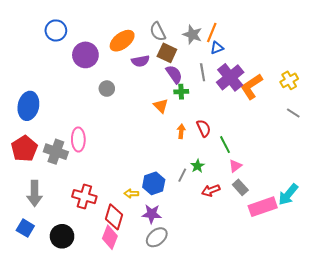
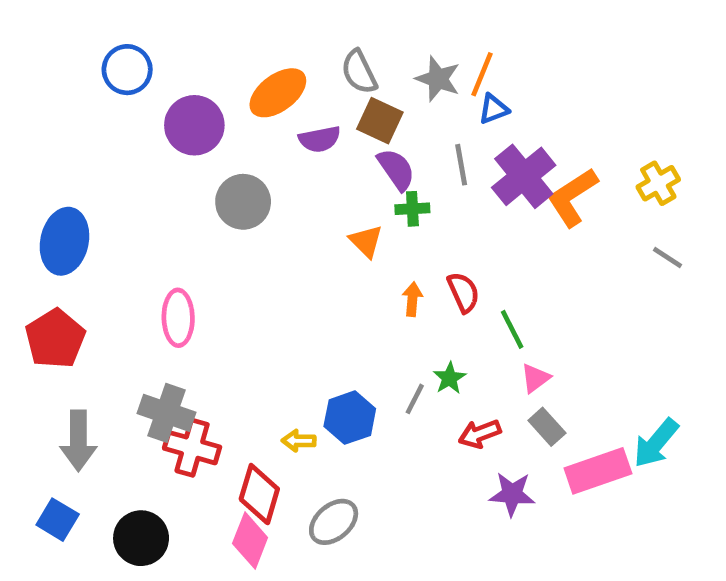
gray circle: (107, 89) -> (243, 202), size x1.5
gray cross: (56, 152) -> (167, 413), moved
purple star: (152, 214) -> (512, 494), moved
gray ellipse: (157, 237) -> (334, 522), moved

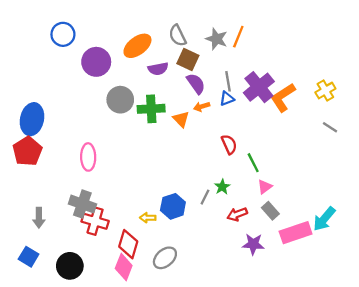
blue triangle: (494, 109) -> (227, 99), moved
green cross: (412, 209) -> (151, 109), moved, size x1.6
orange arrow: (412, 299) -> (202, 107), moved, turned -112
red pentagon: (55, 339) -> (27, 151), moved
gray arrow: (78, 441) -> (39, 218), size x0.7

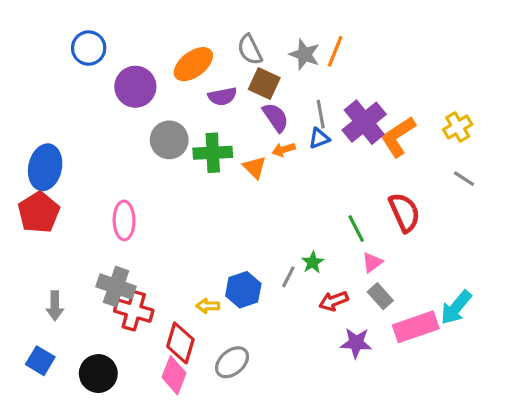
red semicircle: (229, 144) -> (404, 212), moved, size x1.4

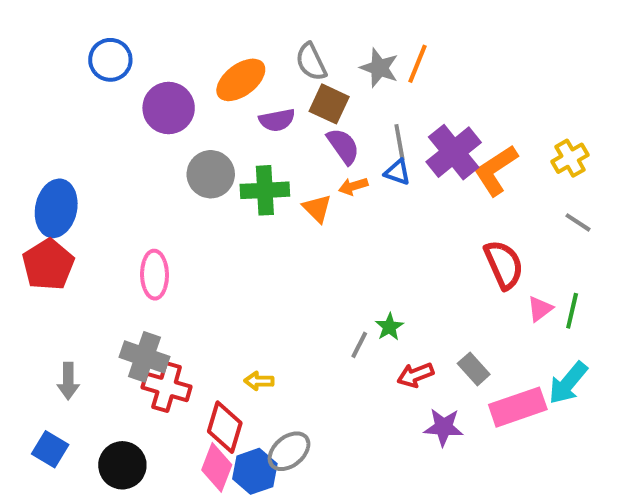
blue triangle: (319, 138) -> (397, 172), turned 40
green line: (356, 229) -> (572, 311), moved, turned 40
pink triangle: (372, 262) -> (540, 309), moved
blue hexagon: (243, 290) -> (255, 471), moved

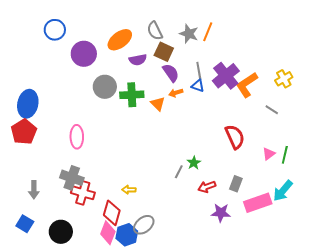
gray line: (578, 222) -> (272, 110), moved
red semicircle: (504, 265) -> (235, 137), moved
gray rectangle: (474, 369) -> (236, 184), turned 63

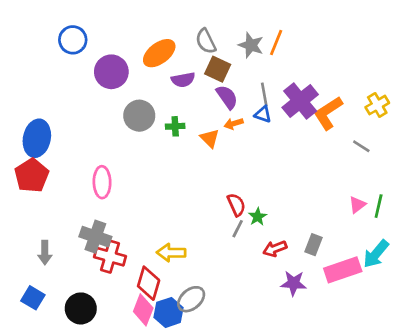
green cross: (132, 95) -> (175, 126), size x0.6
red semicircle: (235, 137) -> (236, 205), moved, size x0.7
yellow arrow: (129, 190) -> (171, 253), size x1.5

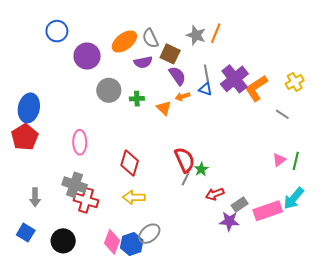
gray semicircle: (206, 41) -> (150, 38), moved
red semicircle: (236, 205) -> (185, 160), size x1.4
gray rectangle: (313, 245) -> (240, 205), moved, turned 35
red diamond: (149, 283) -> (130, 163), moved

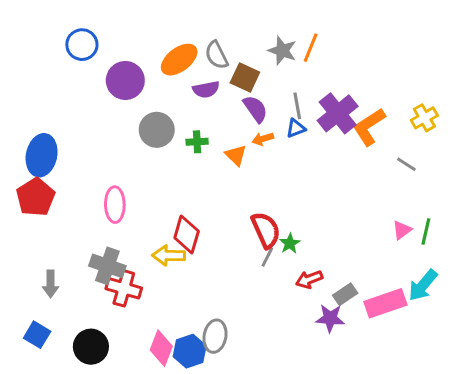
blue triangle: (205, 89) -> (296, 128), turned -40
yellow arrow: (134, 197) -> (169, 255), moved
gray ellipse: (149, 234) -> (215, 336), turned -40

